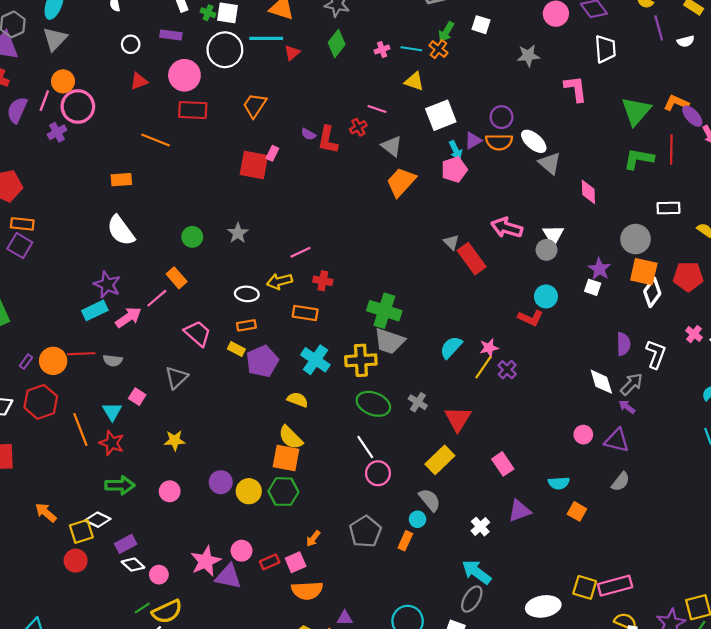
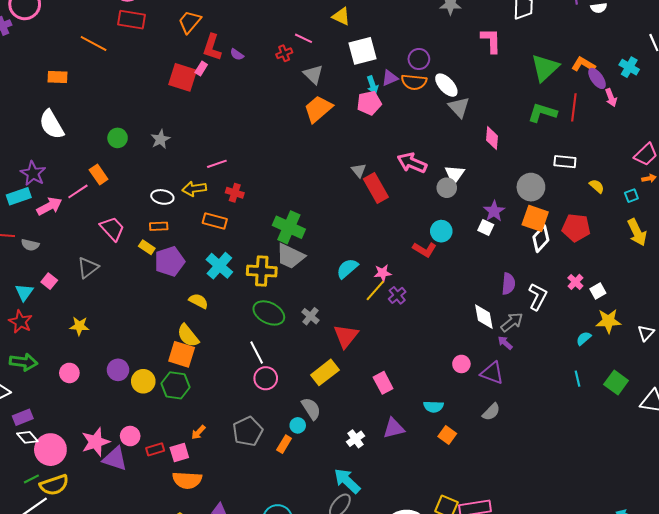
red L-shape: (328, 140) -> (212, 47), moved
pink circle: (159, 575) -> (50, 450), size x1.8

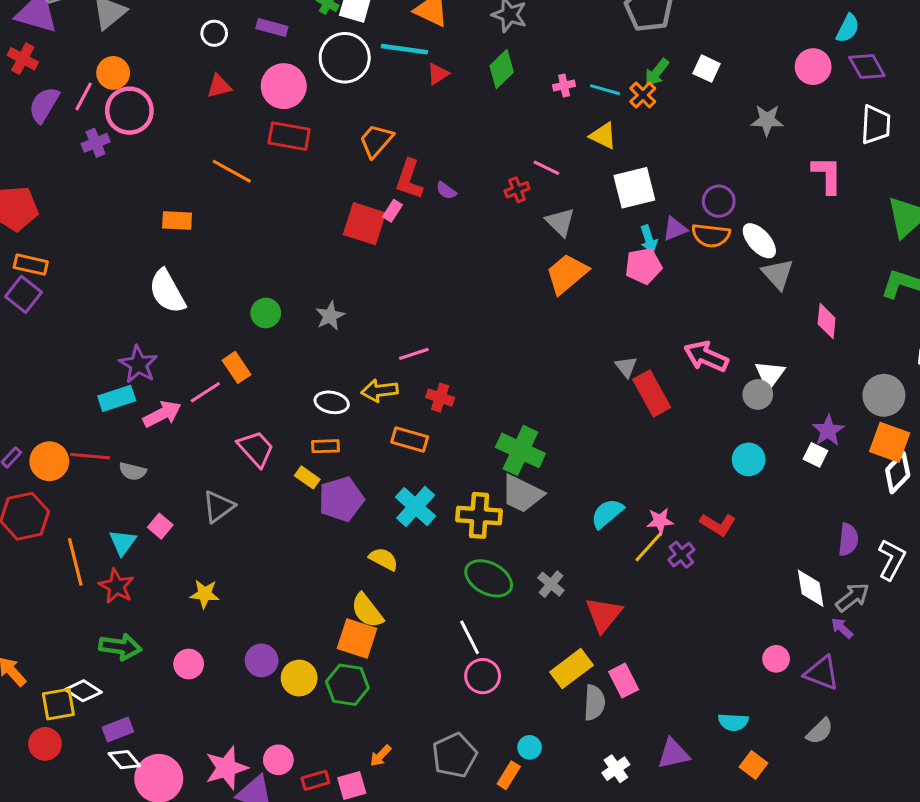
red L-shape: (425, 250) -> (718, 524), moved
pink rectangle: (383, 383) -> (624, 681), moved
gray semicircle: (311, 409) -> (594, 703), moved, turned 35

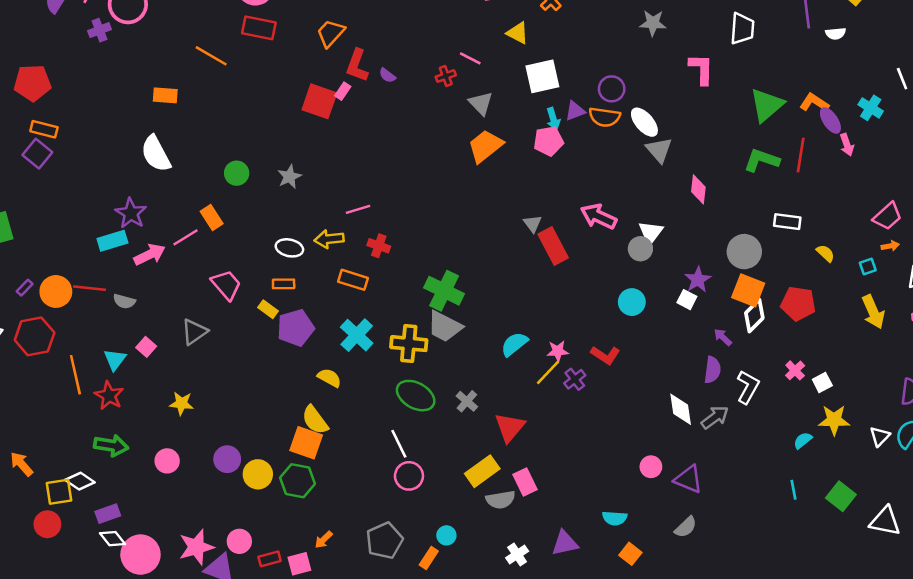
purple arrow: (842, 628) -> (723, 337), moved
gray semicircle: (594, 703) -> (501, 500), turned 76

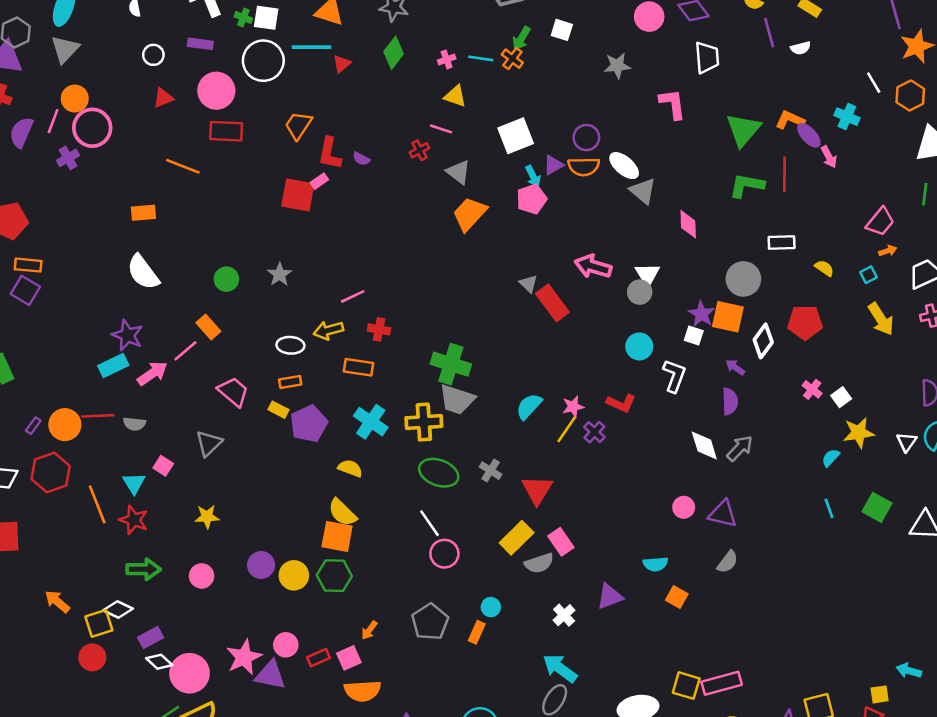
yellow triangle: (518, 33) -> (455, 96), moved
pink rectangle: (343, 91) -> (319, 181), turned 30
orange square: (748, 290) -> (728, 317), moved
white L-shape: (748, 387) -> (674, 376), moved

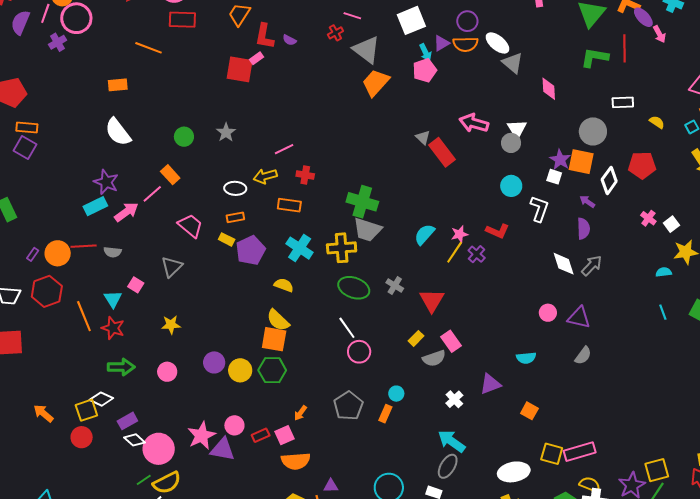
gray triangle: (458, 172) -> (367, 50), size x1.4
cyan semicircle: (831, 458) -> (664, 272), turned 42
yellow rectangle: (517, 538) -> (416, 338), size x0.6
orange square: (677, 597) -> (529, 411), moved
orange arrow: (57, 602) -> (43, 413), moved

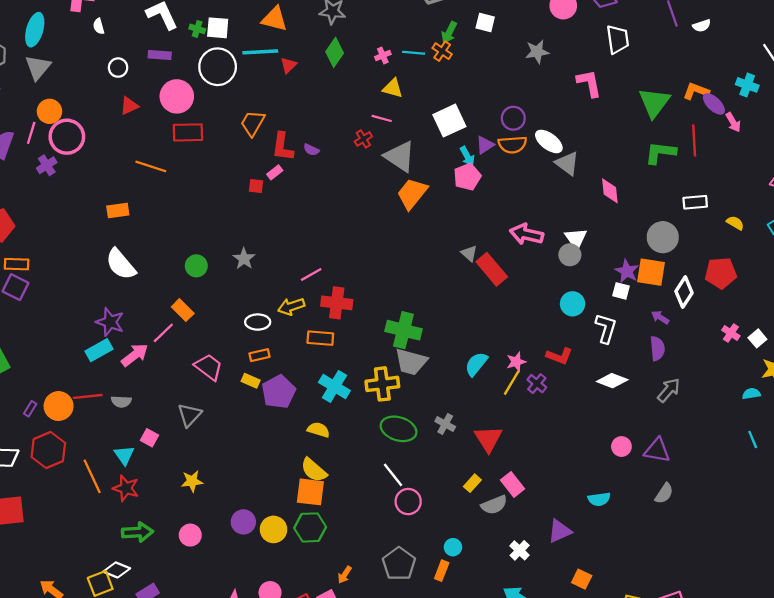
red square: (240, 69) -> (256, 186), size x0.5
red cross: (305, 175) -> (337, 303), size x1.5
white diamond: (564, 264) -> (612, 381), moved, turned -48
orange square: (529, 411) -> (582, 579), moved

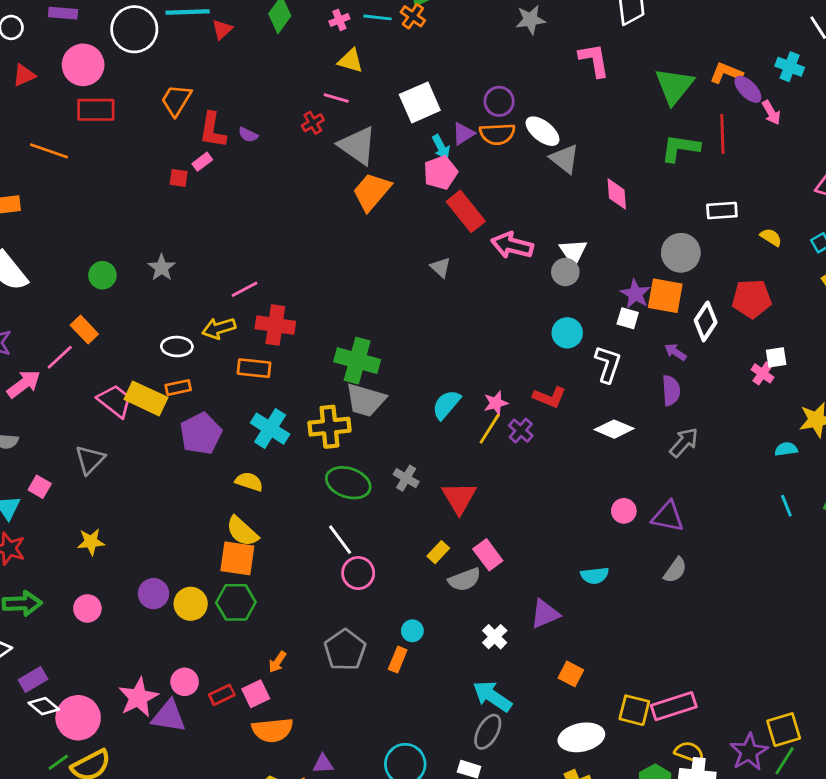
red rectangle: (492, 269) -> (466, 211), moved
white square: (757, 338) -> (776, 357), moved, turned 30
yellow rectangle: (251, 381) -> (146, 398), moved, size x1.8

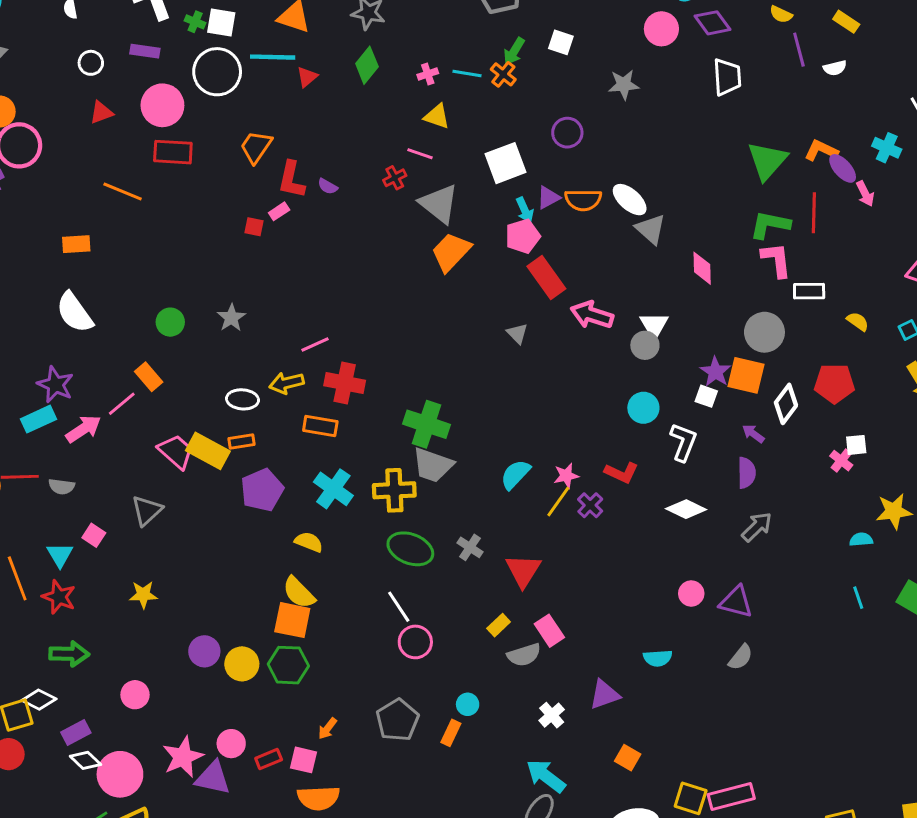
pink L-shape: (594, 60) -> (776, 260), moved
purple circle: (499, 101) -> (567, 133), moved
pink circle: (87, 608) -> (135, 695), moved
pink square: (256, 694) -> (303, 760), turned 36

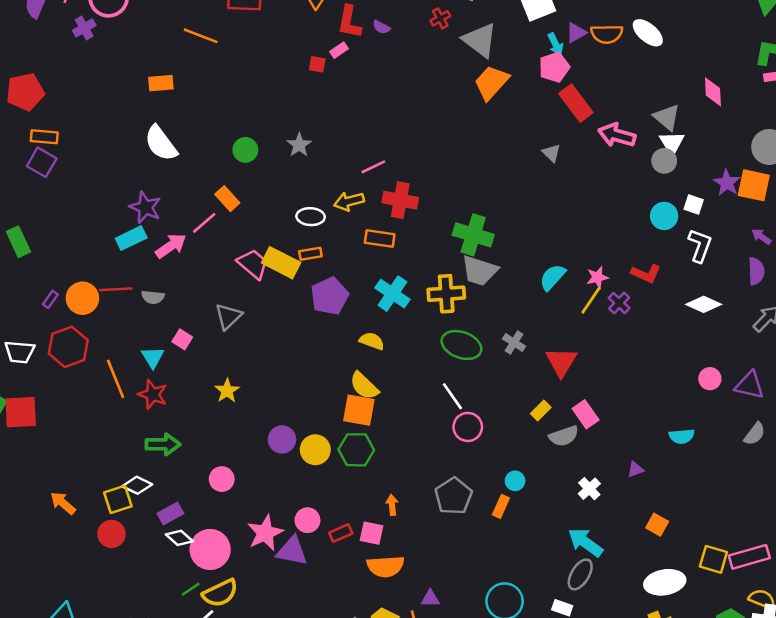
gray triangle: (651, 229) -> (667, 117), moved
white square: (706, 396) -> (694, 204), moved
yellow star: (143, 595) -> (227, 391), turned -30
purple triangle: (604, 695) -> (635, 470), size x0.6
orange arrow: (327, 728) -> (392, 505), turned 138

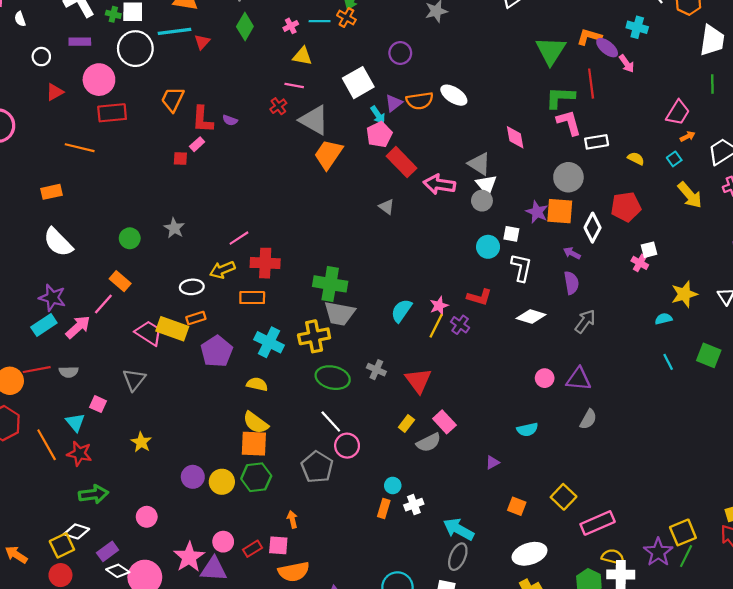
white cross: (589, 489) -> (414, 505), moved, turned 30
gray pentagon: (454, 496) -> (317, 467), moved
yellow square: (713, 559) -> (564, 497), moved, turned 35

